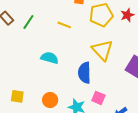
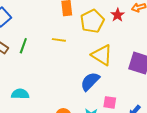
cyan semicircle: (50, 58) -> (20, 94), moved
blue semicircle: (84, 73) -> (90, 81), turned 60

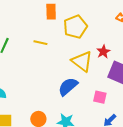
red star: (118, 15) -> (103, 52), moved
pink square: (110, 102) -> (100, 97), moved

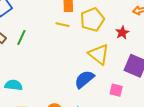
yellow line: (40, 43) -> (63, 25), moved
red star: (103, 52) -> (122, 33), moved

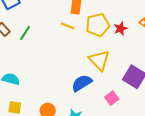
red star: (122, 33) -> (121, 29), moved
pink square: (116, 90) -> (112, 98), turned 32

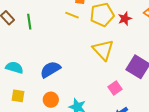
green line: (25, 33) -> (29, 22), turned -42
blue semicircle: (82, 83) -> (50, 70), moved

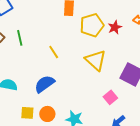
yellow line: (72, 15) -> (54, 52), moved, turned 40
yellow square: (18, 96) -> (27, 113), moved

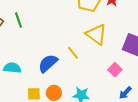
yellow line: (54, 52) -> (73, 53), moved

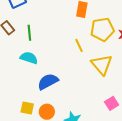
yellow line: (73, 53) -> (79, 45), moved
cyan semicircle: (12, 68) -> (29, 58), moved

